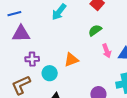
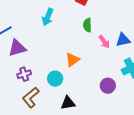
green semicircle: (95, 30) -> (87, 25), turned -40
purple cross: (32, 59) -> (24, 74), moved

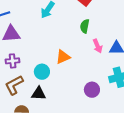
black triangle: (68, 103) -> (39, 94), moved

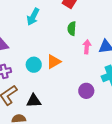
pink arrow: (98, 46) -> (87, 47), turned -144
cyan circle: (42, 72) -> (34, 65), moved

